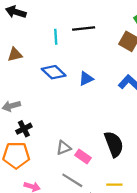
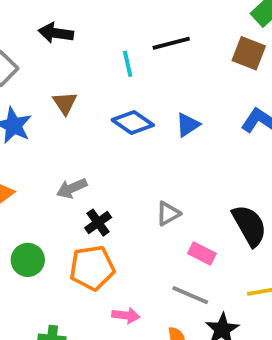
brown triangle: (15, 55) -> (65, 103), turned -42
gray triangle: (64, 148) -> (168, 214), moved

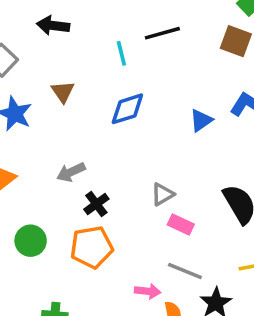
blue diamond: (133, 122) -> (127, 109), turned -51
blue triangle: (188, 125) -> (201, 120), moved
pink rectangle: (202, 254) -> (181, 225), moved
pink arrow: (126, 315) -> (148, 291), moved

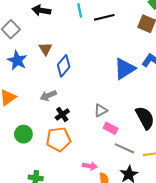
cyan line: (121, 53) -> (80, 10), moved
blue diamond: (127, 109) -> (64, 66), moved, turned -35
blue triangle: (201, 120) -> (125, 69), size x1.6
gray line: (185, 271) -> (124, 148), moved

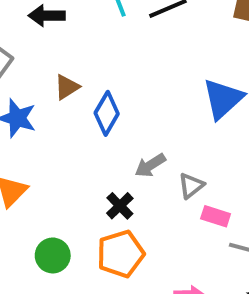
brown triangle: (45, 49) -> (67, 87), turned 40
gray arrow: (48, 95) -> (150, 165), moved

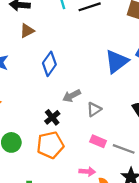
brown triangle: (67, 87) -> (27, 31), moved
pink rectangle: (216, 216) -> (98, 141), moved

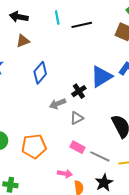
black cross: (52, 117) -> (79, 91), moved

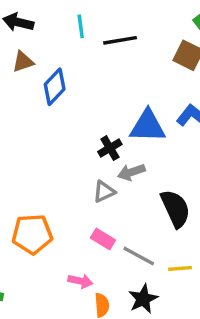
blue diamond: (40, 73) -> (55, 87), moved
blue triangle: (101, 77) -> (148, 126), turned 30
gray arrow: (58, 104) -> (131, 172), moved

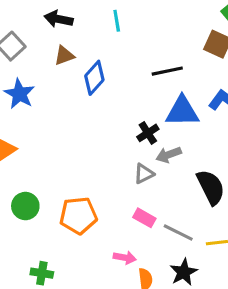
black line: (120, 40) -> (167, 71), moved

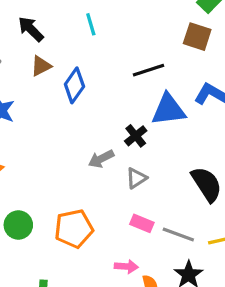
black arrow: (59, 19) -> (31, 29), turned 40
gray arrow: (169, 155) -> (101, 159), moved

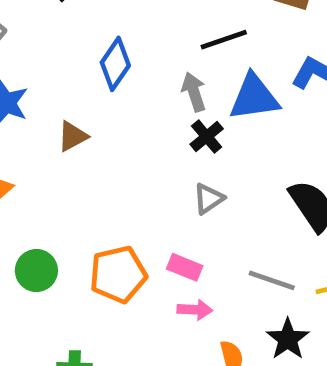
brown triangle: (41, 66) -> (73, 136), moved
gray arrow: (101, 159) -> (194, 92), moved, turned 100
pink rectangle: (142, 223) -> (185, 267), moved
pink arrow: (126, 267) -> (195, 310), moved

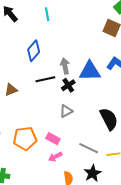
black line: (224, 40) -> (45, 79), moved
brown triangle: (73, 136) -> (11, 90), moved
pink arrow: (195, 310) -> (55, 157), turned 144

